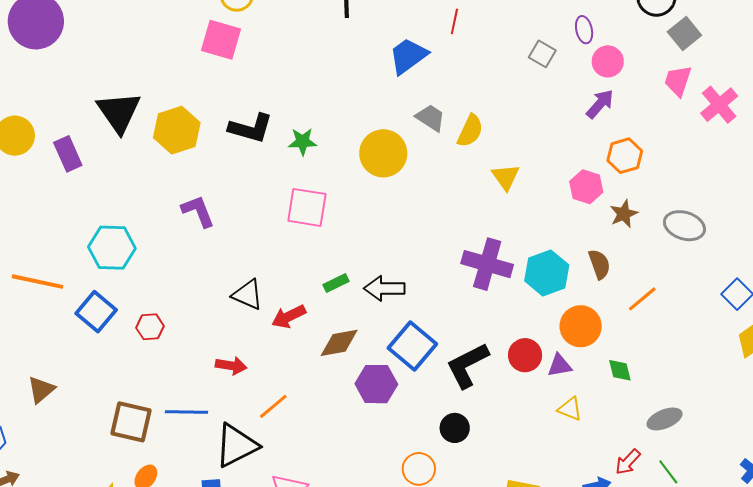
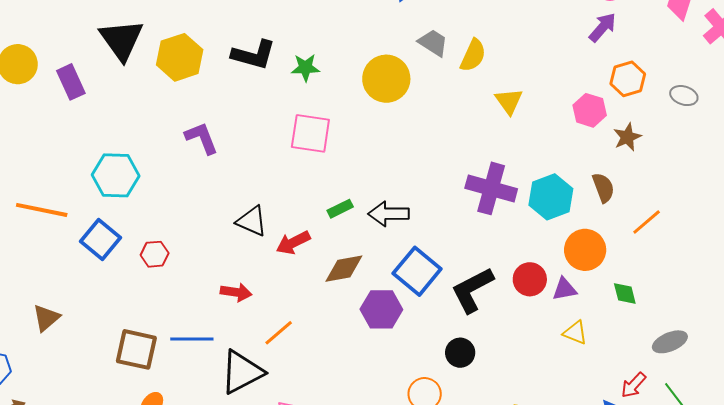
gray ellipse: (684, 226) -> (684, 96), moved, size x0.7

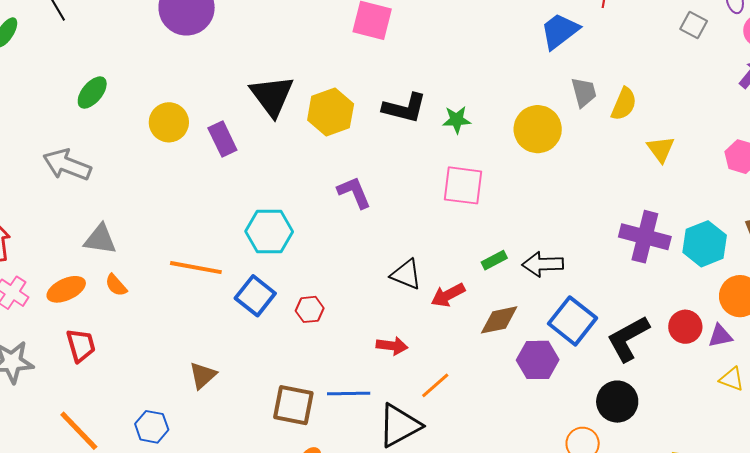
gray trapezoid: (433, 43) -> (584, 92), turned 44
black circle: (460, 353) -> (617, 402), size x1.4

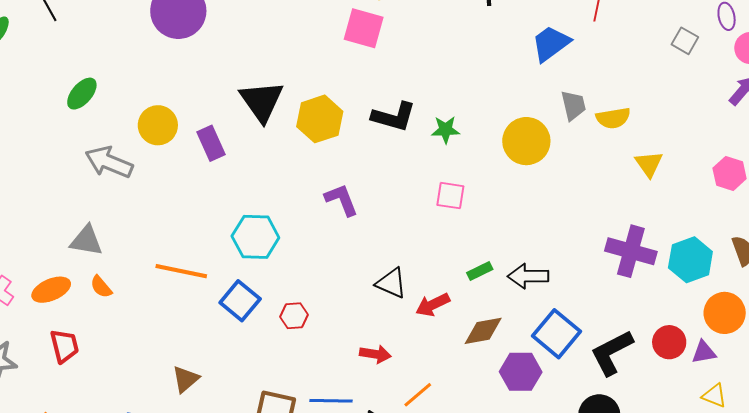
yellow semicircle: (624, 104) -> (613, 118), turned 56
gray arrow: (67, 165) -> (109, 162), moved
pink square: (463, 185) -> (450, 196), size x0.7

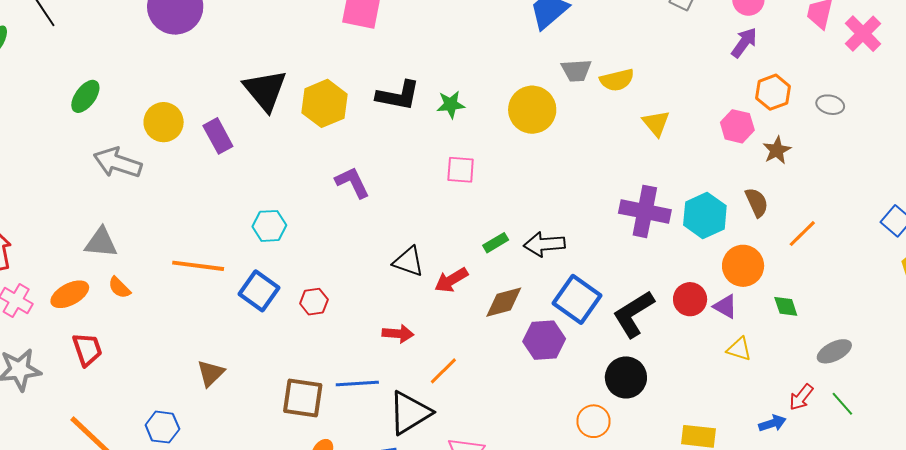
gray trapezoid: (573, 105) -> (576, 70), turned 104
cyan hexagon: (255, 237) -> (269, 226), size x0.7
purple triangle: (704, 352) -> (725, 307), turned 44

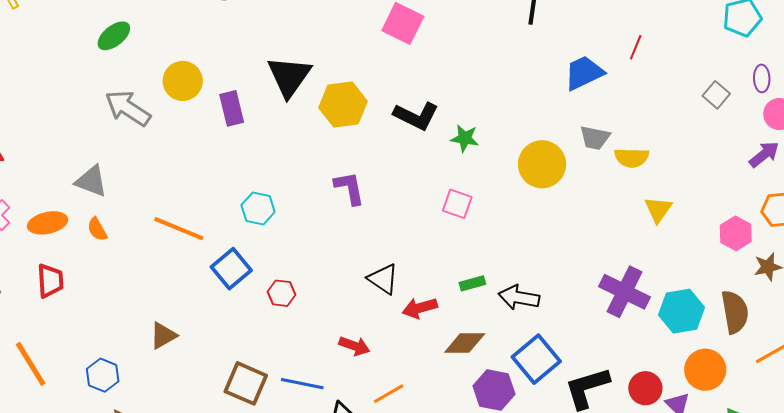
brown semicircle: (757, 202) -> (735, 312), size x1.4

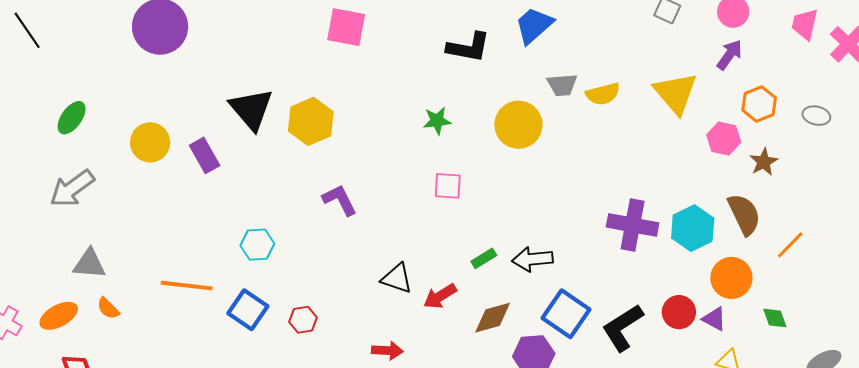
gray arrow: (128, 108) -> (72, 188), moved, turned -54
black L-shape: (416, 116) -> (468, 47), moved
yellow triangle: (658, 209) -> (676, 93), moved, size x1.6

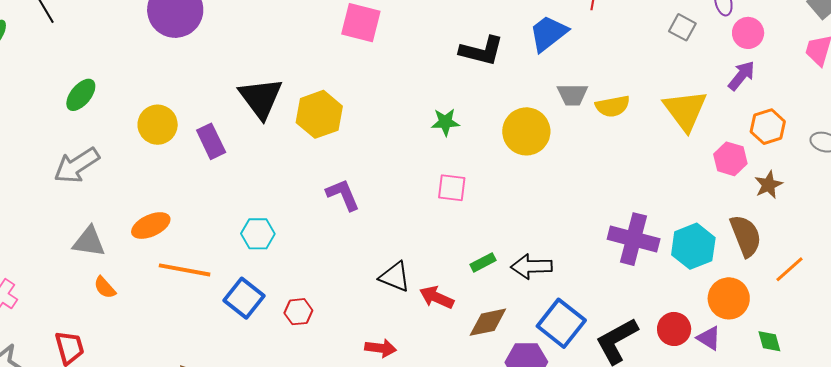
red arrow: (440, 296) -> (437, 297), turned 52
orange ellipse: (59, 316) -> (151, 226), moved

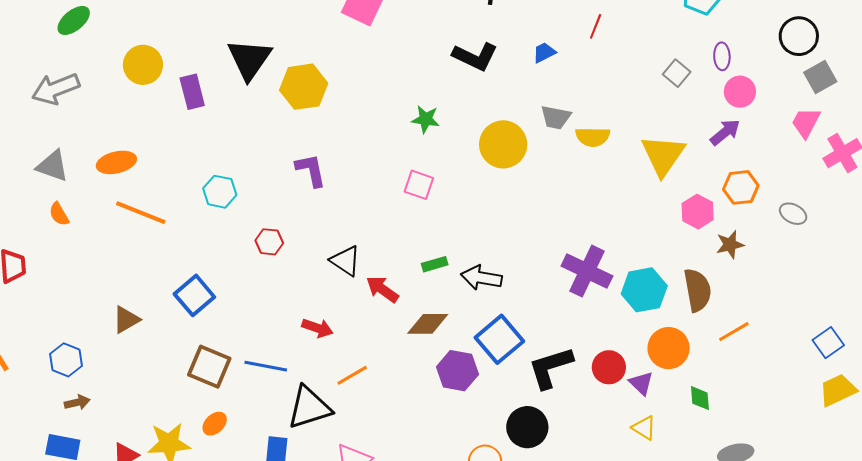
blue trapezoid: (548, 33) -> (544, 53), size x0.6
blue square: (244, 298) -> (194, 295), moved
red hexagon: (298, 312) -> (269, 242), moved

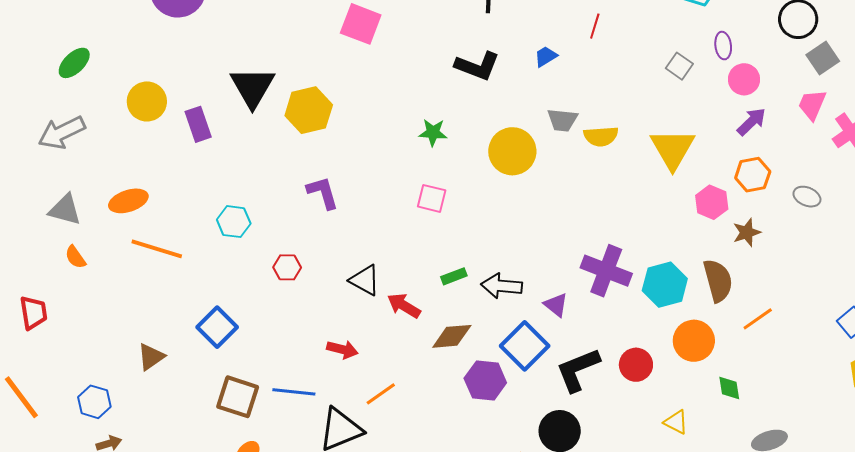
purple arrow: (725, 132) -> (752, 122), moved
purple triangle: (641, 383) -> (556, 305), moved

